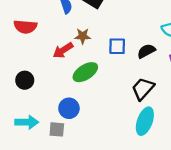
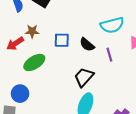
black semicircle: (146, 51) -> (87, 45), turned -112

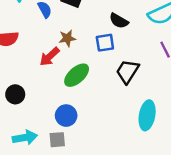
black semicircle: (87, 45) -> (119, 21), moved
black trapezoid: (84, 77) -> (127, 71), moved

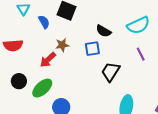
green ellipse: (77, 75) -> (42, 88), moved
black circle: (15, 94) -> (19, 81), moved

